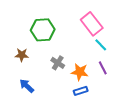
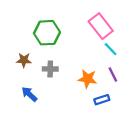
gray cross: (58, 63) -> (50, 69), moved, turned -32
blue rectangle: (81, 91) -> (102, 100), moved

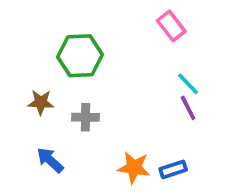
pink rectangle: (101, 26) -> (171, 26), moved, size x0.7
purple line: (113, 74) -> (188, 108), moved
orange star: (88, 79) -> (134, 168), moved

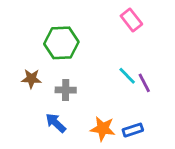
cyan line: (188, 84) -> (127, 76), moved
blue arrow: (50, 160) -> (56, 123), moved

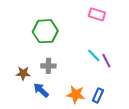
pink rectangle: (131, 20) -> (97, 14), turned -35
brown star: (31, 79) -> (23, 73), moved
blue rectangle: (133, 130) -> (98, 95), turned -48

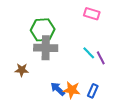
gray cross: (48, 66) -> (46, 48), moved, size x1.6
blue arrow: (41, 90) -> (58, 89), moved

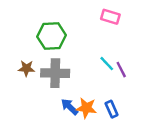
gray cross: (46, 48) -> (55, 73), moved
brown star: (22, 70) -> (26, 68), moved
blue rectangle: (93, 91) -> (112, 109), turned -48

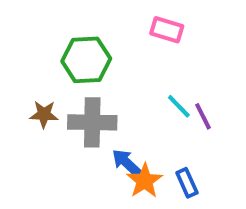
pink rectangle: (110, 17) -> (167, 30), moved
blue arrow: (70, 107) -> (126, 163), moved
orange star: (86, 108) -> (145, 181), turned 30

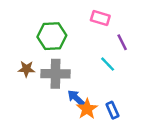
purple line: (203, 116) -> (122, 42), moved

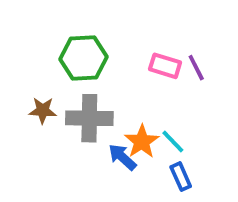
pink rectangle: (100, 18) -> (165, 66), moved
cyan line: (108, 64) -> (173, 142), moved
orange star: (87, 109) -> (142, 142), moved

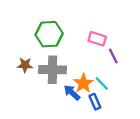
purple line: (196, 68) -> (113, 56), moved
blue rectangle: (181, 177) -> (95, 102), moved

